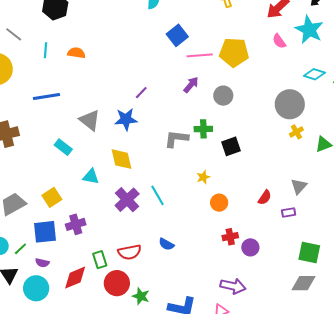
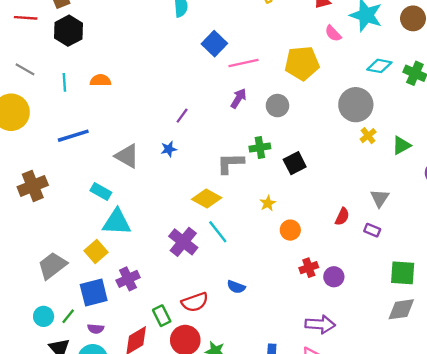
yellow pentagon: (234, 52) -> (302, 63), moved
blue star: (126, 119) -> (169, 149), size x0.6
yellow diamond: (121, 159) -> (207, 198), moved, turned -40
cyan triangle: (91, 177) -> (117, 222), moved, size x1.5
purple rectangle: (289, 213) -> (372, 230), turned 40

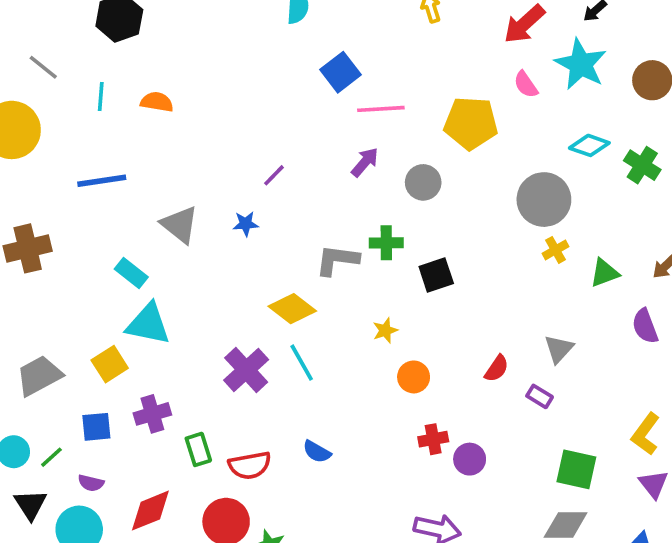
blue square: (94, 293) -> (96, 427), size x0.7
green rectangle: (162, 316) -> (198, 449), moved

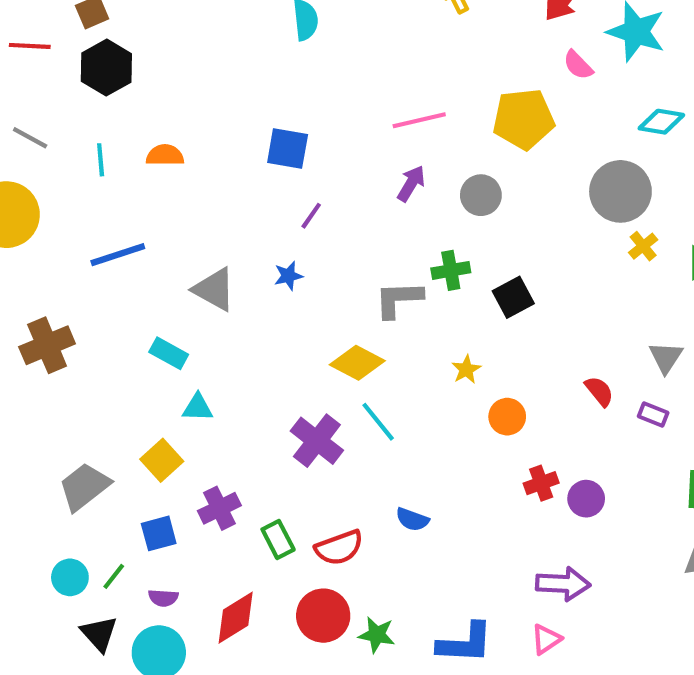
blue square: (341, 72) -> (288, 149), moved, turned -33
cyan triangle: (148, 324) -> (198, 408), size x0.6
red semicircle: (497, 369) -> (599, 391), turned -64

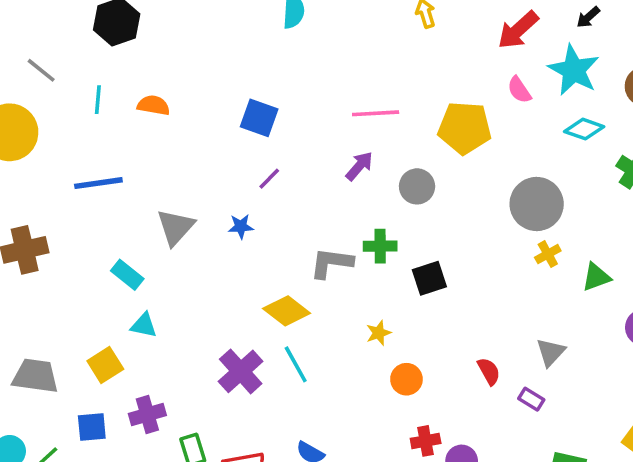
cyan diamond: (661, 122) -> (584, 129), moved
gray triangle: (214, 289) -> (176, 227), turned 33
gray trapezoid: (84, 487) -> (35, 376), turned 36

